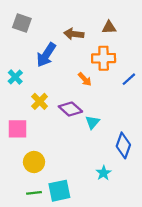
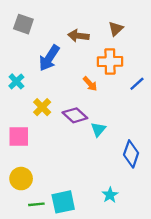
brown triangle: (109, 27) -> (116, 29), turned -40
yellow circle: (34, 162) -> (21, 179), moved
cyan star: (104, 173) -> (110, 195), moved

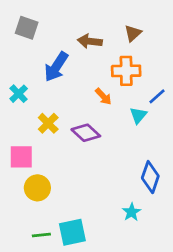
cyan triangle: (98, 129) -> (138, 115), moved
yellow circle: (21, 179) -> (37, 188), moved
cyan star: (110, 195) -> (132, 212), moved

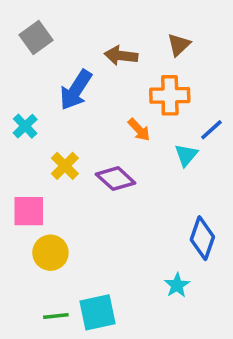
gray square: (27, 28) -> (36, 37), turned 35

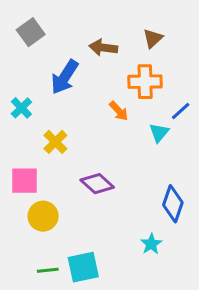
purple diamond: (116, 179) -> (97, 184), moved

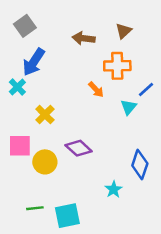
blue arrow: (65, 77) -> (34, 62), moved
yellow circle: (43, 216) -> (45, 162), moved
cyan star: (151, 244) -> (114, 189), moved
green line: (48, 270) -> (35, 208), moved

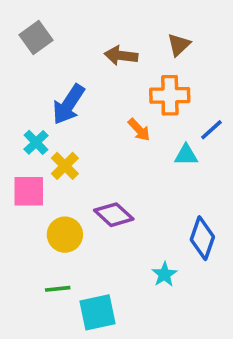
blue arrow: (34, 62) -> (69, 104), moved
cyan cross: (17, 87) -> (36, 142), moved
cyan triangle: (129, 107) -> (186, 155), turned 49
pink square: (20, 146) -> (29, 191), moved
green line: (35, 208) -> (58, 289), moved

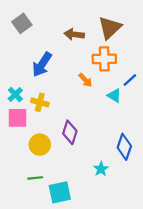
brown triangle: (179, 45) -> (110, 28), size x1.6
cyan cross: (36, 142) -> (15, 94), moved
cyan triangle: (186, 155) -> (114, 96), turned 32
yellow cross: (65, 166) -> (40, 102), turned -30
purple diamond: (114, 215) -> (70, 132), turned 65

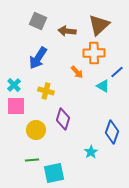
gray square: (22, 23) -> (38, 21), moved, turned -30
yellow cross: (40, 102) -> (46, 91), moved

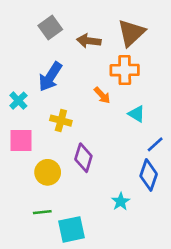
gray square: (38, 21) -> (50, 28), turned 30
blue line: (117, 72) -> (155, 144), moved
cyan cross: (14, 85) -> (18, 101), moved

